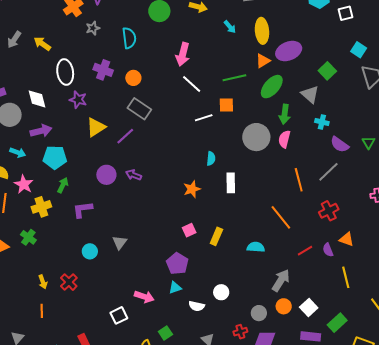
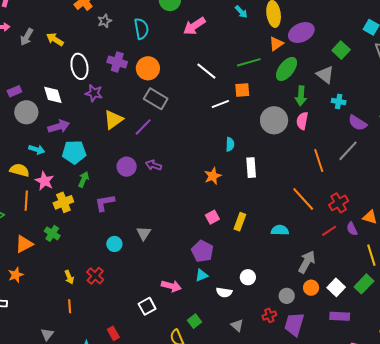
pink arrow: (183, 54) -> (194, 26), moved, turned 45
orange circle: (133, 78) -> (148, 68), size x1.5
red cross: (329, 211) -> (339, 203), moved
green rectangle: (337, 323) -> (364, 284), moved

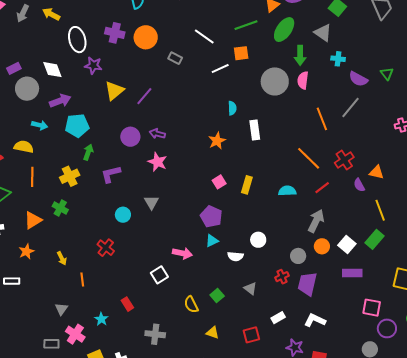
gray rectangle: (156, 99) -> (175, 58), moved, size x0.6
pink star: (45, 181) -> (157, 162), moved
red line: (329, 231) -> (322, 188), moved
yellow arrow: (69, 277) -> (62, 258), moved
green square: (195, 321) -> (217, 296), moved

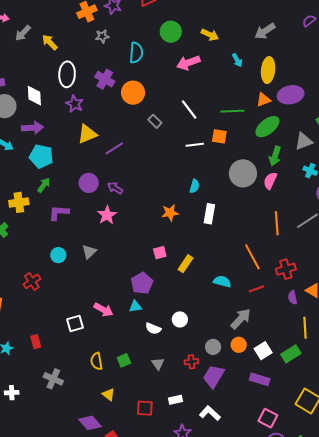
gray triangle: (323, 33) -> (304, 141), turned 48

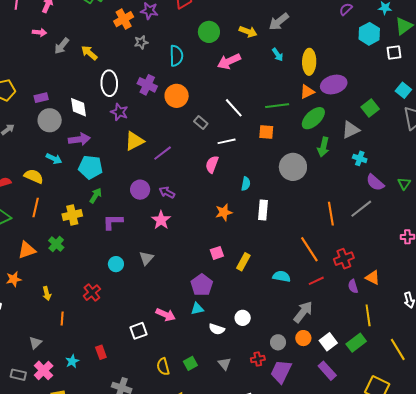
gray arrow: (265, 31) -> (279, 22), moved
white line: (195, 145) -> (227, 141), moved
pink semicircle: (270, 181) -> (212, 164), moved
purple rectangle: (260, 379) -> (327, 371), turned 36

